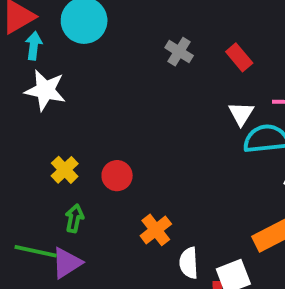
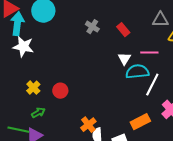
cyan arrow: (34, 46) -> (17, 24), size x1.6
green arrow: (74, 218) -> (38, 113), turned 48
orange cross: (156, 230) -> (88, 125), moved

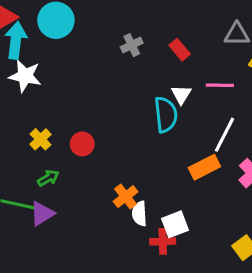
gray cross: (92, 27) -> (132, 45), turned 32
cyan semicircle: (137, 72) -> (166, 115), moved, turned 90
orange rectangle: (140, 122) -> (204, 167), moved

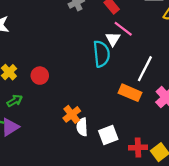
pink line: (220, 85) -> (123, 29), moved, turned 36
orange rectangle: (204, 167) -> (130, 93), turned 50
red cross: (163, 241) -> (138, 148), moved

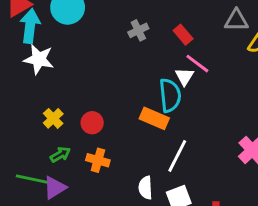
white line: (145, 69) -> (177, 156), moved
orange rectangle: (130, 93) -> (154, 118), moved
orange cross: (72, 114) -> (98, 160), moved, turned -36

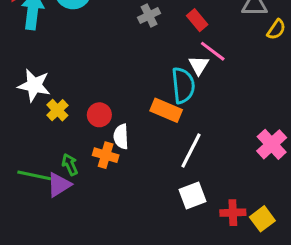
white star: (39, 59) -> (34, 85), moved
green arrow: (60, 154) -> (70, 164), moved, turned -84
white semicircle: (146, 188) -> (121, 137), moved

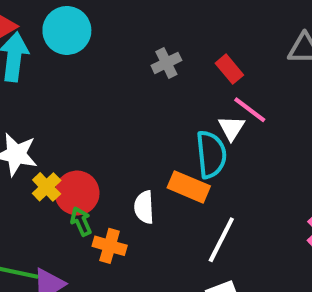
red circle: (99, 115) -> (77, 193), moved, size x1.4
white semicircle: (121, 137) -> (144, 207), moved
green arrow: (70, 164) -> (81, 221), moved

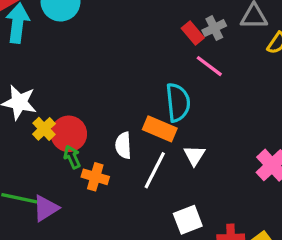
gray cross: (166, 63) -> (214, 28), moved
white triangle: (231, 128) -> (194, 155), moved
white line: (221, 240) -> (155, 170), moved

